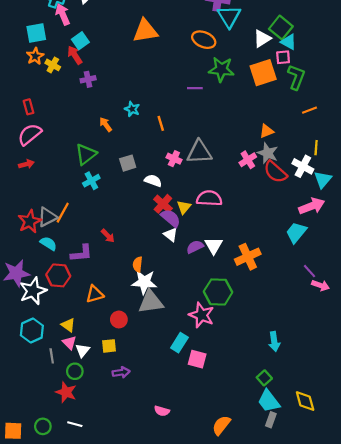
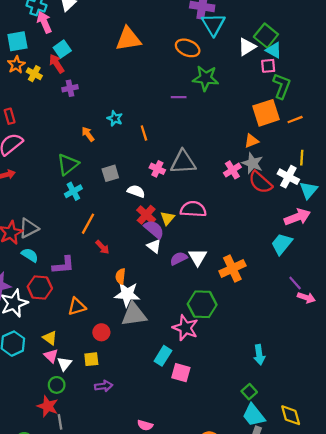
orange square: (263, 73) -> (266, 113), moved
orange line: (63, 213) -> (88, 224), moved
red arrow: (108, 236) -> (103, 247), moved
gray line: (52, 356) -> (60, 422), moved

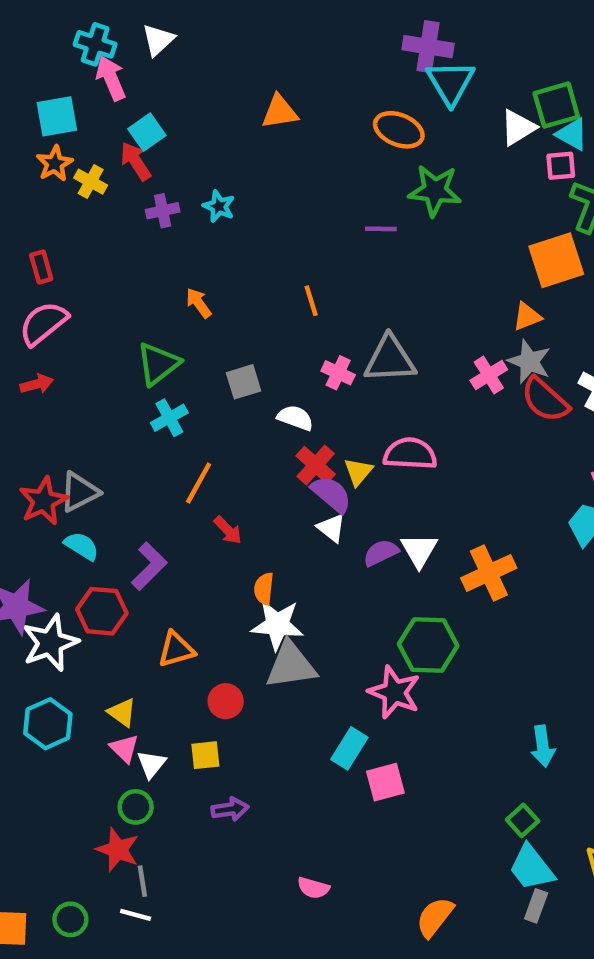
green square: (266, 36) -> (556, 105), turned 35
orange triangle: (128, 39) -> (280, 112), size x0.7
cyan star: (115, 118) -> (219, 206), moved
purple L-shape: (63, 265) -> (149, 566), turned -40
pink square: (181, 373) -> (385, 782), turned -30

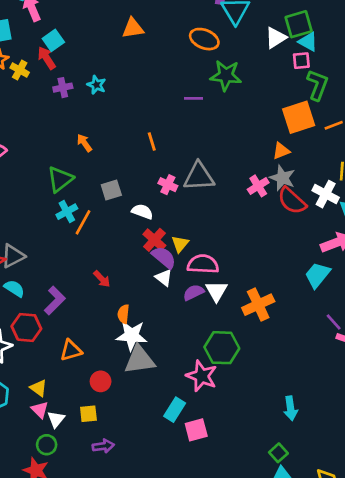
pink semicircle: (410, 454) -> (203, 264), moved
orange line: (199, 483) -> (83, 222), moved

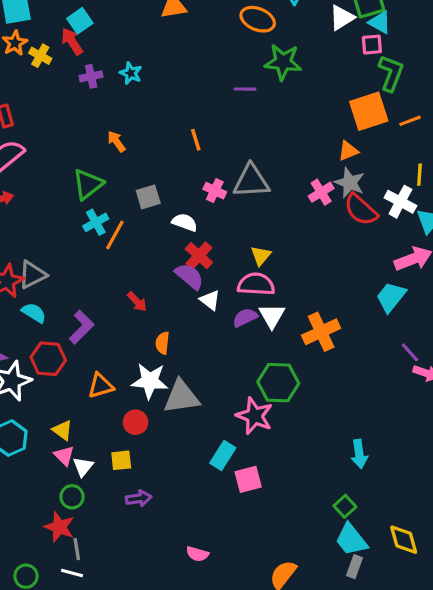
yellow triangle: (180, 244) -> (261, 256), moved
purple semicircle: (164, 257) -> (189, 276), moved
white star: (132, 336) -> (150, 381), moved

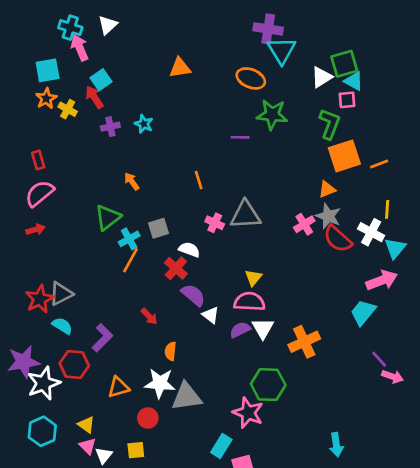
green L-shape: (391, 73) -> (330, 124), moved
cyan cross: (96, 222) -> (129, 239), moved
red cross: (199, 256) -> (176, 268), moved

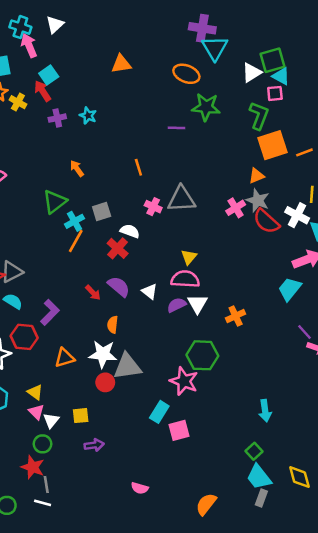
purple semicircle: (193, 295) -> (119, 286), moved
orange cross: (304, 342) -> (236, 316), size x0.7
red circle: (148, 418) -> (105, 382), moved

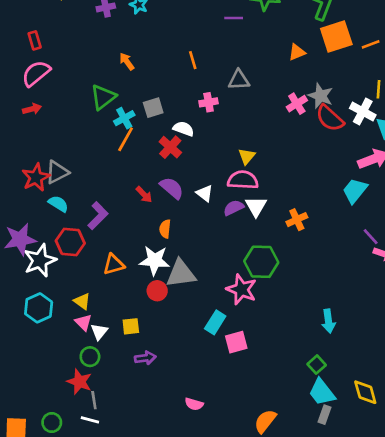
orange triangle: (256, 176) -> (297, 52), moved
gray triangle: (181, 199) -> (239, 80), moved, size x0.7
pink cross: (153, 207) -> (209, 102), turned -35

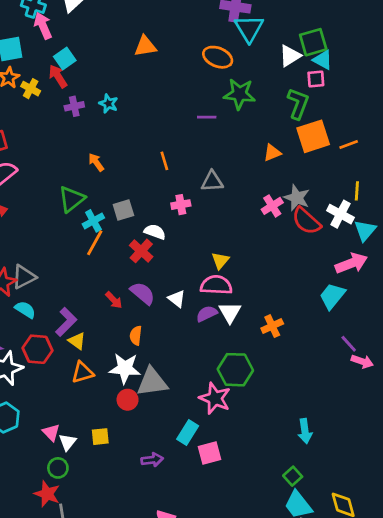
yellow triangle: (82, 301) -> (77, 341), moved
purple arrow: (145, 358) -> (152, 460), moved

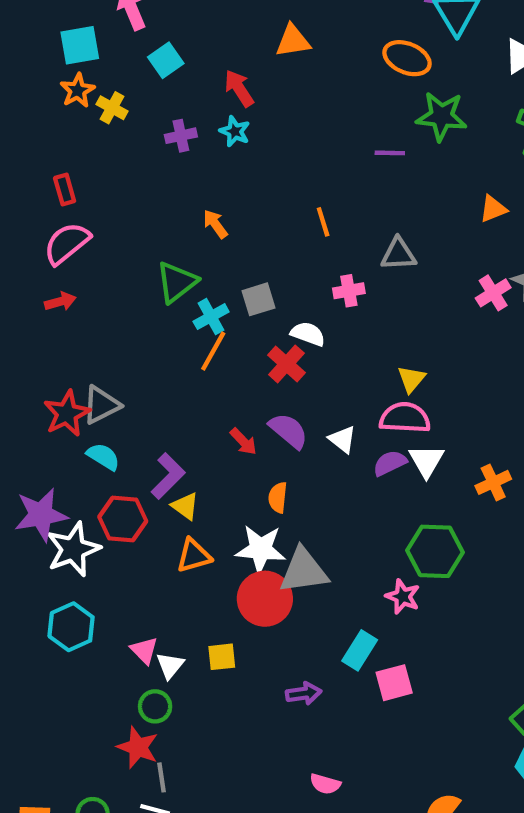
red arrow: (58, 76) -> (239, 88), moved
pink star: (215, 398) -> (403, 597), size x0.7
red circle: (128, 400) -> (265, 599), size x1.6

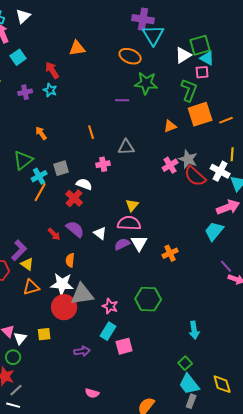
green hexagon: (435, 551) -> (148, 299), moved
pink star: (403, 597) -> (110, 306), moved
gray line: (162, 777) -> (16, 390), turned 56

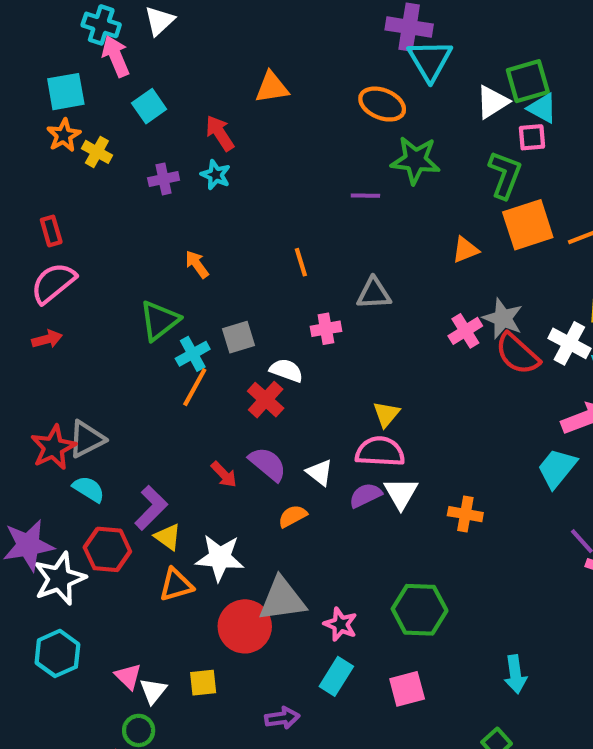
orange cross: (170, 253) -> (465, 514), turned 35
orange semicircle: (70, 260) -> (293, 516), moved, turned 56
white star: (62, 284) -> (220, 558), moved
pink square: (124, 346) -> (407, 689), moved

